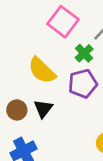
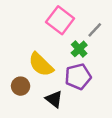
black triangle: (43, 109) -> (54, 99), moved, turned -30
brown circle: (17, 110) -> (21, 86), moved

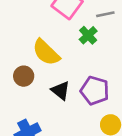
gray line: (95, 30) -> (105, 14), turned 35
purple pentagon: (78, 76) -> (95, 91), moved, turned 30

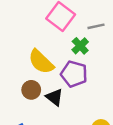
brown circle: (24, 76) -> (31, 90), moved
purple pentagon: (95, 91) -> (74, 74), moved

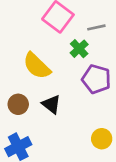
purple pentagon: (74, 74) -> (96, 79), moved
brown circle: (31, 90) -> (18, 104), moved

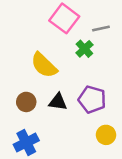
purple pentagon: (96, 79) -> (92, 99), moved
black triangle: (51, 104) -> (58, 102), turned -30

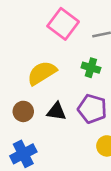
green cross: (84, 49) -> (91, 68), moved, turned -30
yellow semicircle: (44, 65) -> (42, 73), turned 104

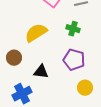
brown circle: (23, 111) -> (14, 58), moved
black triangle: (56, 111) -> (41, 72), moved

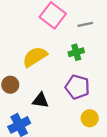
green cross: (73, 29) -> (76, 52), turned -32

